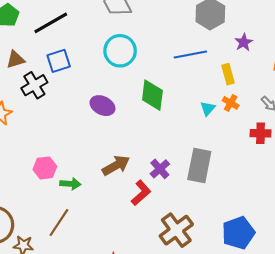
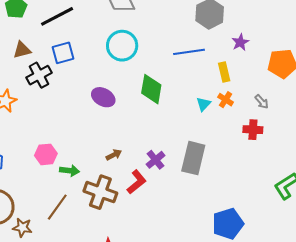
brown arrow: (116, 165) -> (114, 155), size x0.6
brown cross: (176, 230) -> (100, 192), moved, turned -36

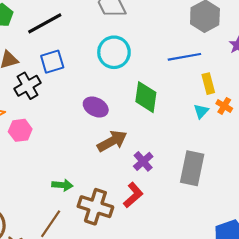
yellow rectangle: (224, 72) -> (208, 84), moved
pink hexagon: (46, 154) -> (20, 130), moved
brown arrow: (114, 155) -> (112, 141), moved, size x1.8
purple cross: (156, 160) -> (143, 161), moved

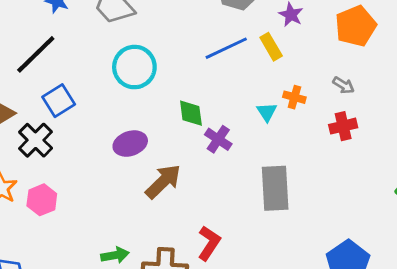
yellow rectangle: (208, 84) -> (271, 47), moved
green diamond: (146, 97) -> (191, 113), size x0.7
purple ellipse: (96, 107) -> (130, 144), turned -30
purple cross: (143, 161) -> (218, 139), moved

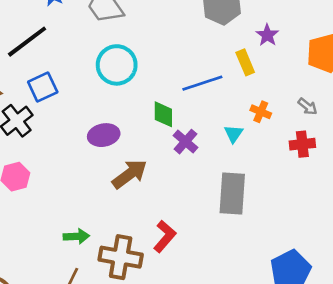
blue line: (226, 48) -> (202, 83), moved
cyan triangle: (267, 112) -> (234, 134), moved

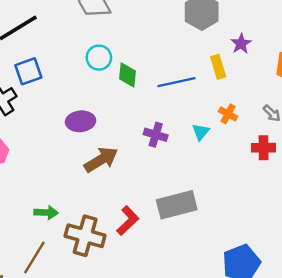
cyan circle: (117, 65) -> (99, 58), size x0.7
green diamond: (163, 114) -> (128, 75), moved
purple cross: (185, 142) -> (156, 135), turned -30
gray rectangle: (232, 193) -> (177, 205), moved, turned 66

